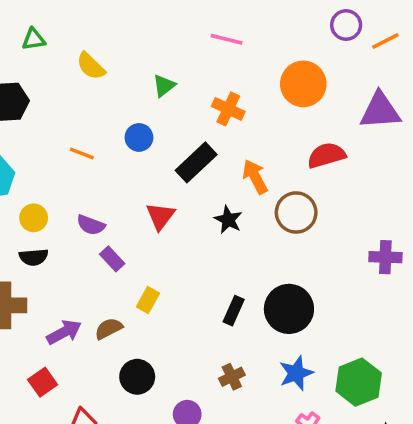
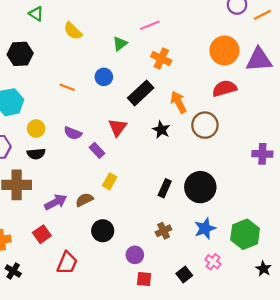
green triangle: (34, 39) -> (36, 14), turned 42
pink line: (226, 39) -> (150, 25), moved, turned -36
orange circle: (303, 84) -> (224, 50), moved
purple rectangle: (112, 259) -> (97, 150), moved

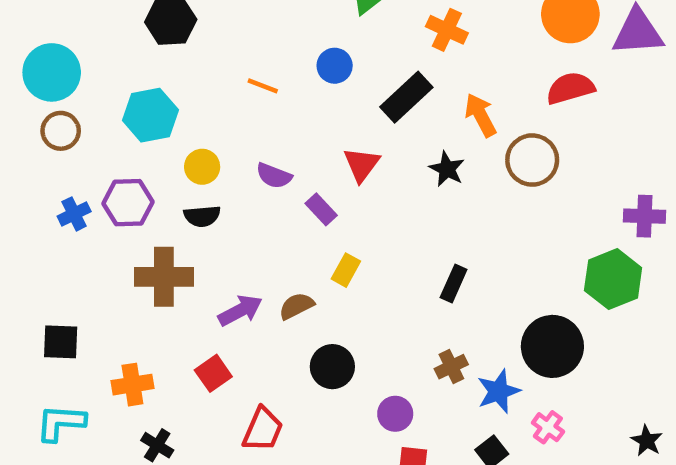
black circle: (200, 187) -> (552, 346), moved
blue star: (205, 228) -> (499, 391), moved
green hexagon: (245, 234) -> (613, 279), moved

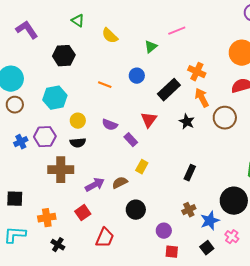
orange cross: (447, 30) -> (197, 72), moved

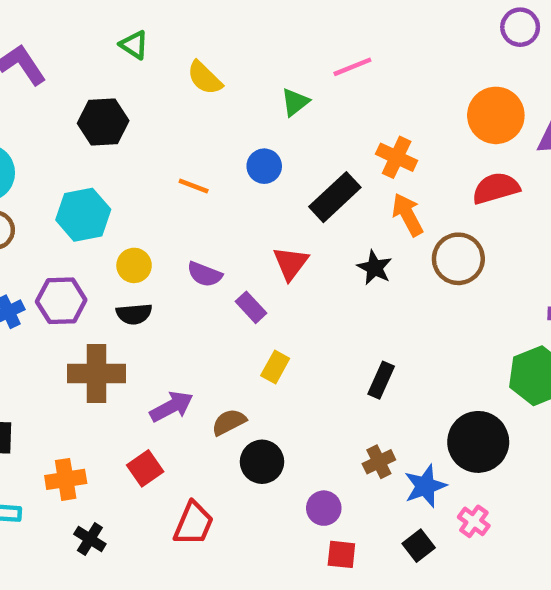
brown semicircle: (120, 183) -> (229, 422), moved

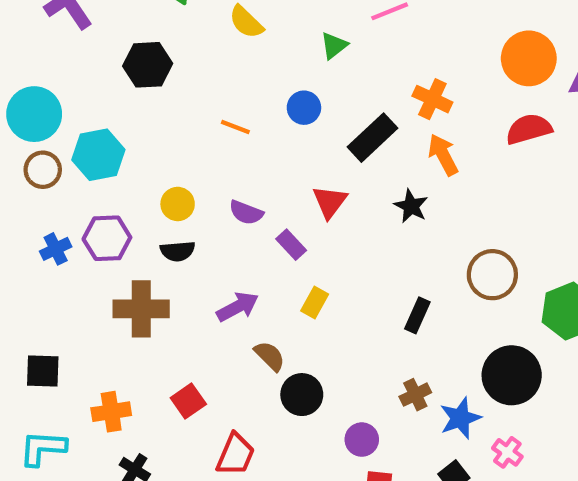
cyan hexagon: (83, 215) -> (98, 155), moved
brown circle: (458, 259) -> (492, 275), moved
purple arrow: (172, 407) -> (238, 307), moved
brown semicircle: (229, 422) -> (270, 356), turned 72

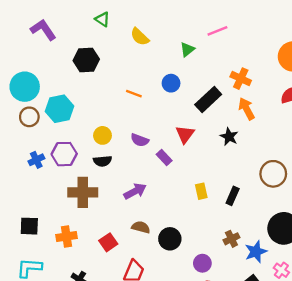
yellow rectangle: (315, 302) -> (201, 191), moved, turned -42
brown semicircle: (270, 356) -> (141, 227), moved, turned -30
orange cross: (111, 412) -> (66, 237), moved

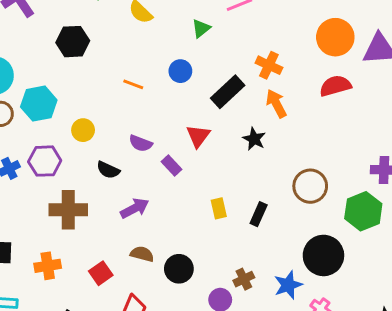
yellow circle: (102, 135) -> (83, 130), moved
black semicircle: (102, 161) -> (108, 170), moved, turned 30
brown cross: (231, 239) -> (244, 279), moved

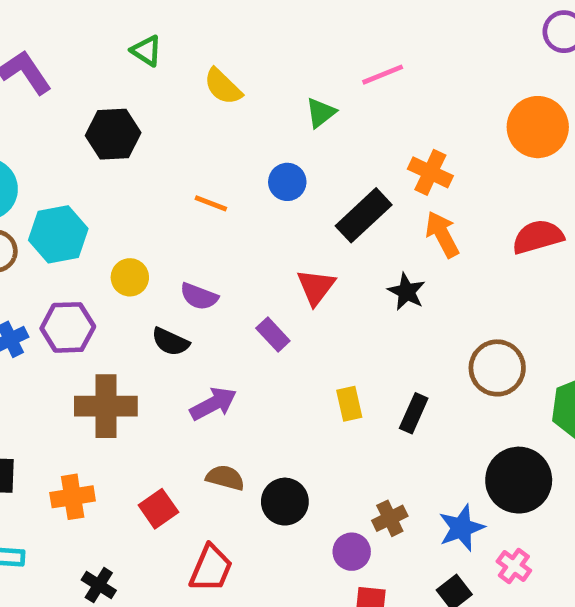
red semicircle: (335, 86) -> (538, 237), moved
purple semicircle: (141, 143) -> (199, 296), moved

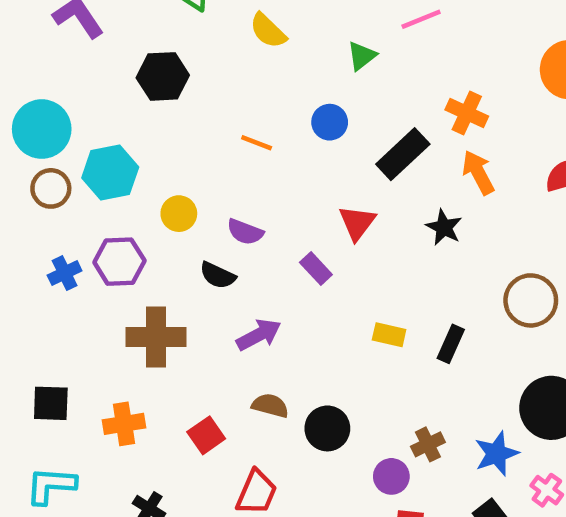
yellow rectangle: (349, 404) -> (389, 335), turned -64

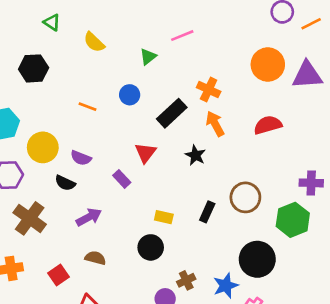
yellow circle: (179, 214) -> (43, 147), size x1.5
brown cross: (156, 337) -> (30, 218), turned 36
black rectangle: (451, 344) -> (207, 212), moved
black circle: (327, 428) -> (151, 247), moved

